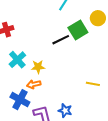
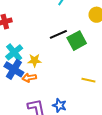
green square: (78, 30) -> (77, 41), moved
blue cross: (20, 100) -> (14, 69), moved

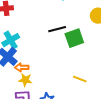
yellow star: (35, 60) -> (25, 80), moved

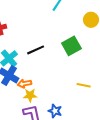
black line: (57, 29) -> (36, 50), moved

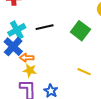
green square: (71, 46) -> (80, 31), turned -36

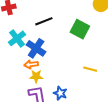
black line: (45, 27) -> (44, 21), moved
blue cross: (13, 47) -> (36, 48), moved

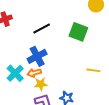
cyan cross: (17, 38) -> (15, 73), moved
blue cross: (36, 48) -> (37, 56), turned 36

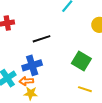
green square: (78, 32) -> (81, 61), moved

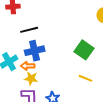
black line: (42, 39) -> (29, 30), moved

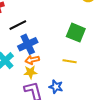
orange arrow: (28, 66) -> (32, 60), moved
yellow line: (85, 78) -> (70, 61), moved

